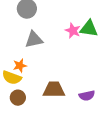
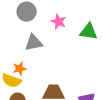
pink star: (73, 31) -> (59, 22), moved

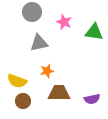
orange star: (20, 69) -> (47, 71), moved

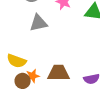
orange star: (47, 71) -> (33, 76), moved

